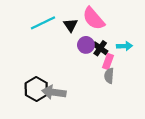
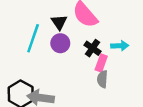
cyan line: (43, 23) -> (33, 38), moved, turned -45
purple circle: (86, 45) -> (60, 43), moved

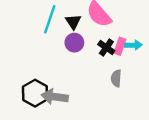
cyan line: (33, 38) -> (50, 19), moved
pink rectangle: (101, 63) -> (120, 46), moved

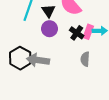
black hexagon: (35, 93) -> (20, 58), moved
gray arrow: (55, 97) -> (38, 60), moved

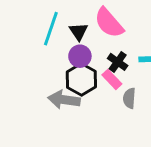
pink rectangle: (88, 32) -> (112, 79), moved, turned -64
black hexagon: (20, 58) -> (81, 79), moved

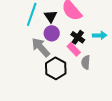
black hexagon: (81, 79) -> (56, 68), moved
gray arrow: (64, 100) -> (41, 47), moved, turned 40

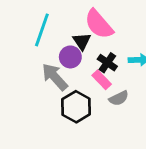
black triangle: (51, 16) -> (82, 41), moved
gray semicircle: (86, 62) -> (119, 98), turned -120

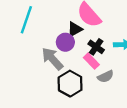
cyan line: (42, 30) -> (26, 20), moved
black triangle: (82, 41) -> (75, 29), turned 35

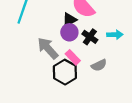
purple circle: (65, 42) -> (69, 32), moved
pink rectangle: (91, 61) -> (73, 57), moved

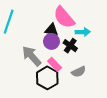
black triangle: (69, 20) -> (51, 30), turned 40
cyan arrow: (115, 35) -> (83, 32), moved

